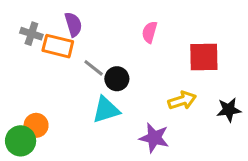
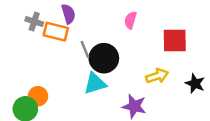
gray line: (94, 68) -> (85, 49), turned 30
black circle: (117, 79) -> (104, 58), size x1.5
black star: (229, 110) -> (195, 84), turned 30

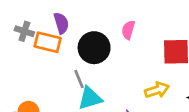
gray line: (85, 49) -> (79, 79), moved
black circle: (104, 58) -> (94, 48), moved

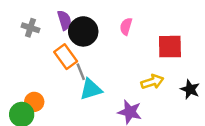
orange rectangle: (48, 42) -> (66, 57), moved, turned 40
black circle: (94, 48) -> (83, 31), moved

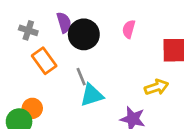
orange rectangle: (66, 57) -> (44, 61), moved

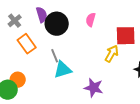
gray cross: (28, 30) -> (15, 21), turned 32
yellow arrow: (156, 87) -> (112, 54), moved, turned -42

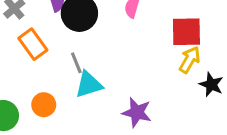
yellow arrow: (112, 54) -> (190, 60), moved
orange circle: (18, 80) -> (44, 105), moved

